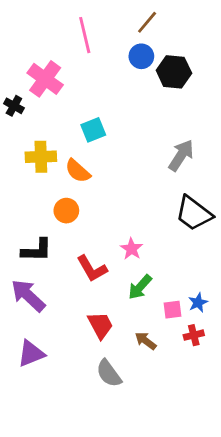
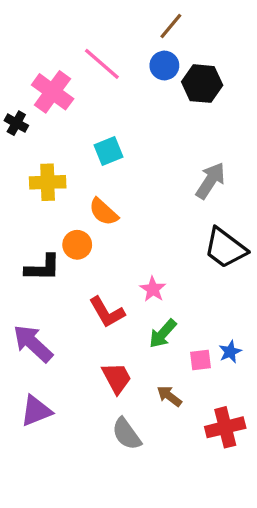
pink line: (85, 35) -> (102, 64), moved, turned -36
orange semicircle: (78, 171) -> (104, 212), moved
black L-shape: (37, 250) -> (43, 268), moved
red cross: (194, 335) -> (225, 427), moved, size x1.6

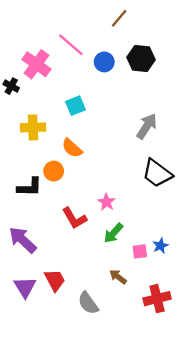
blue circle: (164, 66) -> (104, 62), moved
red trapezoid: (117, 378) -> (55, 280), moved
purple triangle: (36, 411) -> (25, 287), turned -40

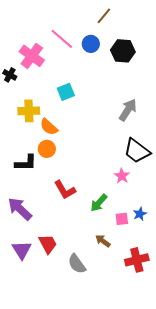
blue circle: (104, 62) -> (91, 44), moved
orange semicircle: (72, 148) -> (49, 127), moved
pink star: (107, 202) -> (122, 176), moved

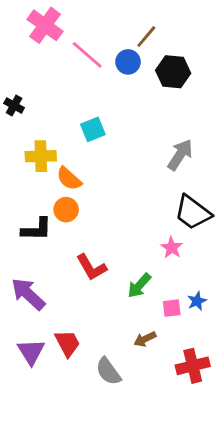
brown line: (104, 16) -> (146, 37), moved
pink cross: (32, 56) -> (45, 25), moved
brown arrow: (103, 241) -> (145, 339), turned -63

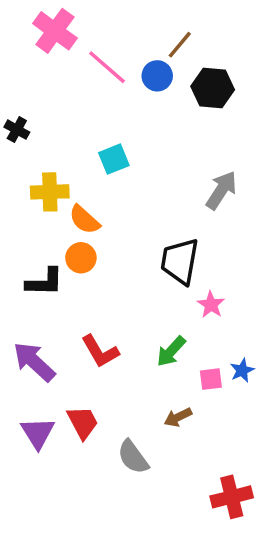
black trapezoid: (193, 212) -> (180, 261), moved, turned 63
red L-shape: (91, 267) -> (100, 351), moved
red cross: (193, 366) -> (232, 497), moved

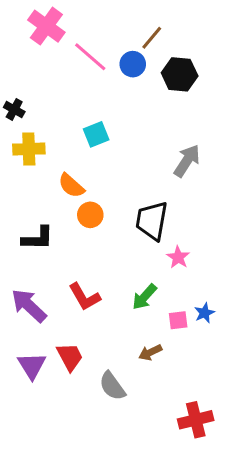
yellow cross: (50, 192) -> (29, 149), moved
orange circle: (81, 258) -> (90, 215), moved

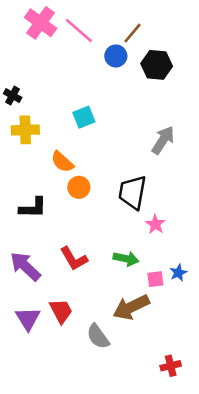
pink line: (90, 57) -> (79, 30), moved
green arrow: (144, 297) -> (126, 259), turned -120
brown arrow: (150, 352) -> (131, 307), size x1.8
red cross: (196, 420) -> (171, 366), size x0.7

